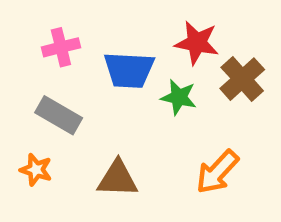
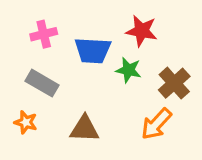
brown cross: (242, 79) -> (174, 83), moved

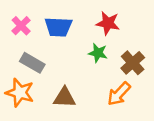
pink cross: (44, 34) -> (21, 26), moved, turned -30
blue trapezoid: (93, 50) -> (58, 27), moved
orange star: (26, 122) -> (20, 93), size x1.6

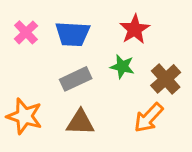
red star: (108, 23) -> (135, 29), turned 30
gray rectangle: (32, 63) -> (76, 79), moved, turned -55

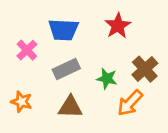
pink cross: (26, 32) -> (27, 50), moved
green star: (122, 67) -> (107, 79), moved
orange star: (24, 116) -> (21, 102), size x0.7

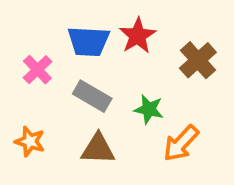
red star: (118, 26) -> (138, 36), moved
gray rectangle: (66, 69) -> (92, 96), turned 55
brown cross: (145, 69) -> (198, 60), moved

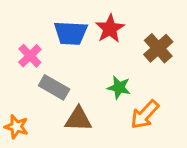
gray rectangle: (92, 96) -> (54, 87), moved
orange star: (30, 141) -> (16, 127), moved

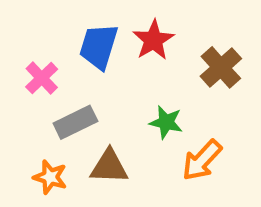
blue trapezoid: (71, 33) -> (99, 46), turned 104
gray rectangle: (54, 87) -> (75, 122), turned -56
orange star: (16, 127) -> (50, 177), moved

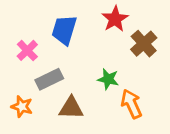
red star: (153, 40) -> (115, 19), moved
orange arrow: (202, 160) -> (131, 104), turned 112
orange star: (50, 177) -> (22, 107), moved

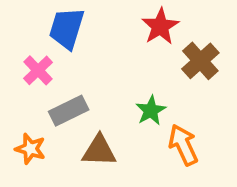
blue trapezoid: (64, 30) -> (67, 28), moved
green star: (108, 79) -> (151, 111), turned 30

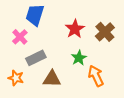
red star: (160, 26) -> (75, 29), moved

